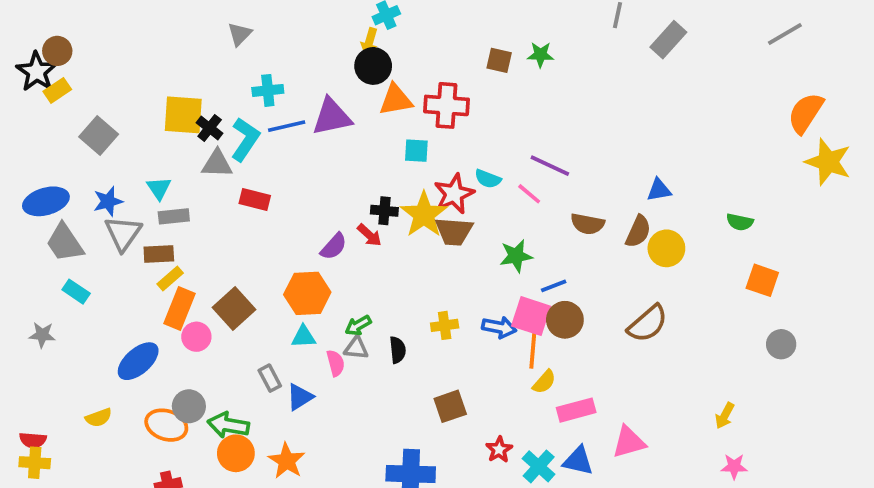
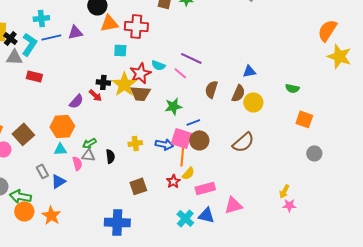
purple triangle: (332, 117) -> (75, 32), size x0.7
brown semicircle: (587, 224) -> (211, 89), turned 96
red star: (499, 450) -> (173, 181), moved
pink star: (734, 466) -> (289, 205), moved

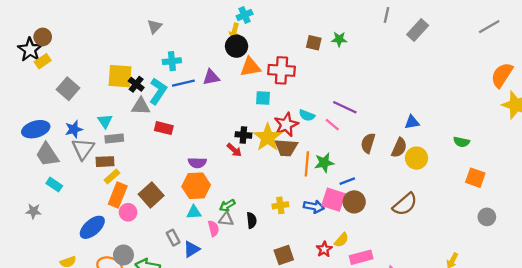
purple semicircle: (76, 101) -> (197, 163), moved, turned 49
orange line: (182, 155) -> (307, 164), moved

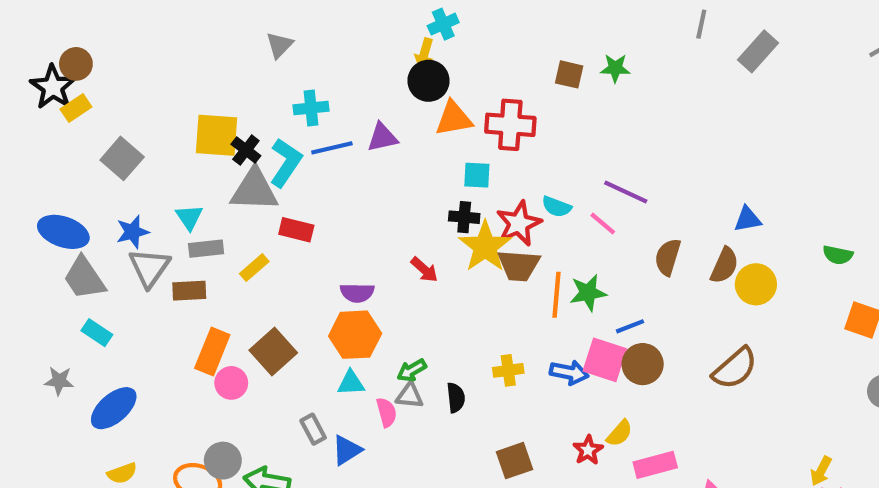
gray triangle: (141, 106) -> (254, 190), size x1.4
blue ellipse: (36, 129) -> (63, 232), turned 35
black cross: (243, 135) -> (464, 217), moved
yellow rectangle: (112, 177) -> (254, 268), moved
blue ellipse: (92, 227) -> (114, 408), moved

